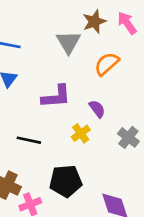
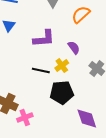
black line: (29, 140) -> (41, 70), moved
black pentagon: (66, 181) -> (62, 92), moved

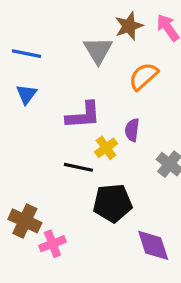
purple semicircle: (74, 48) -> (132, 130), turned -136
yellow cross: (62, 66) -> (106, 148), moved

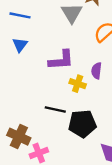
yellow cross: (106, 148) -> (78, 84), turned -35
black line: (78, 167) -> (55, 109), moved

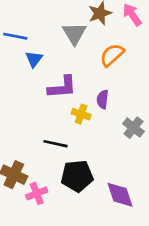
blue triangle: (20, 45) -> (34, 59), moved
black pentagon: (82, 124) -> (77, 176), moved

